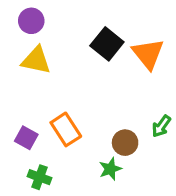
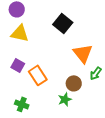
orange triangle: (148, 54) -> (83, 53), moved
purple square: (26, 138) -> (18, 65), moved

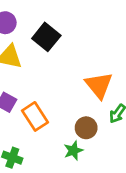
black square: (63, 23) -> (46, 37), moved

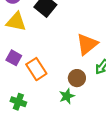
orange triangle: (99, 85) -> (87, 44), turned 30

